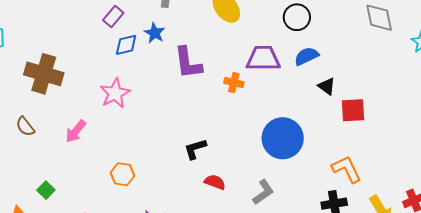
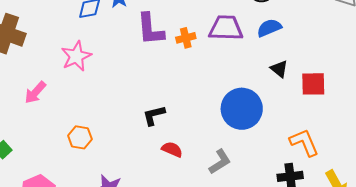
orange cross: (234, 83) -> (186, 38), moved, turned -30
black triangle: (327, 86) -> (279, 69), moved

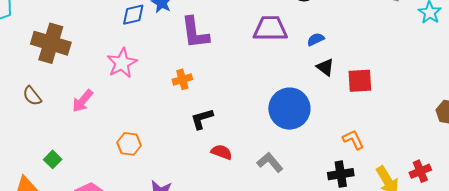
blue semicircle: (269, 28) -> (316, 39), moved, size x0.7
orange cross: (186, 38) -> (182, 79), moved
orange L-shape: (304, 142) -> (353, 140), size x0.7
gray L-shape: (220, 162) -> (270, 162), turned -96

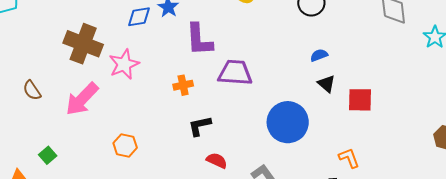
purple trapezoid: (270, 29) -> (235, 73), moved
brown cross: (51, 43) -> (83, 44), moved
pink arrow: (83, 101) -> (82, 99), size x1.5

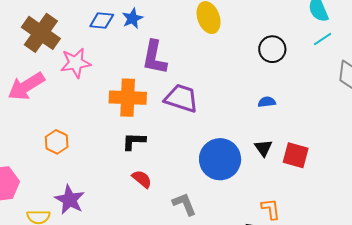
black triangle: (326, 84) -> (263, 148), moved
orange cross: (183, 85) -> (128, 98), size x1.8

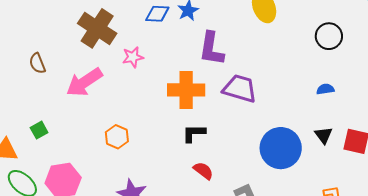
pink star: (76, 63) -> (133, 57), size x0.7

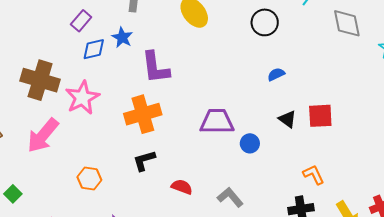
pink star: (133, 57) -> (82, 98), size x1.6
purple trapezoid: (240, 89) -> (217, 121), moved
black L-shape: (194, 133) -> (144, 161), moved
blue circle: (281, 148) -> (250, 143), size x0.5

